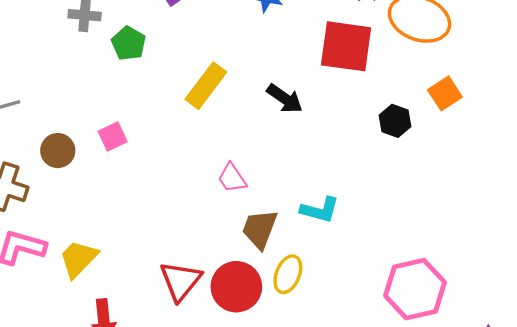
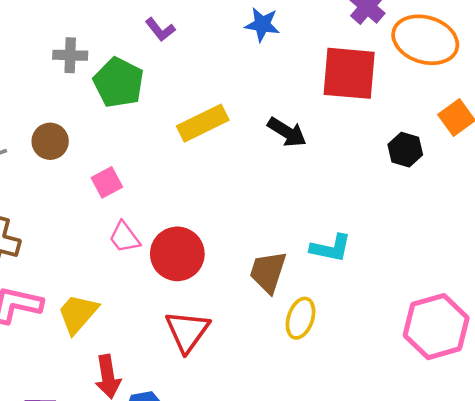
green pentagon: (129, 43) -> (119, 83), size x1.4
yellow rectangle: (206, 86) -> (203, 123), turned 30
brown circle: (58, 151) -> (50, 141), moved
pink trapezoid: (232, 178) -> (124, 237), moved
red circle: (236, 287) -> (177, 254), moved

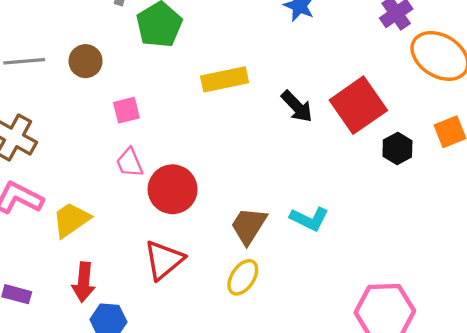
red square: (349, 73) -> (358, 105), moved, turned 36
yellow ellipse: (301, 318) -> (243, 277), moved

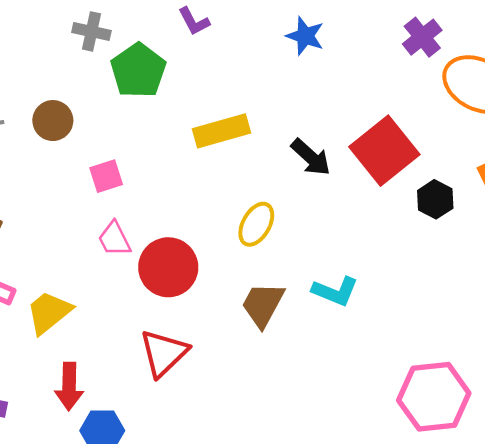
yellow ellipse: (243, 277) -> (256, 224), moved

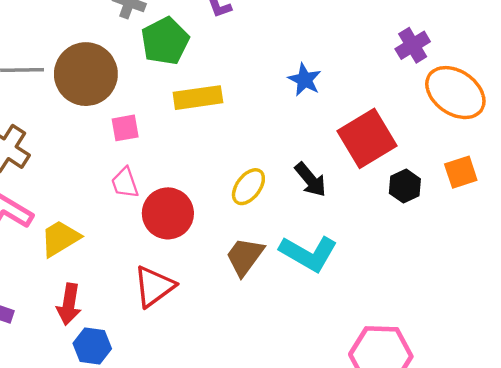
blue star: (305, 36) -> (305, 80), moved
brown circle: (53, 121) -> (86, 74), size x1.8
yellow rectangle: (221, 131) -> (198, 98), moved
black arrow: (311, 157) -> (310, 180), moved
cyan L-shape: (335, 291) -> (308, 253), size x1.4

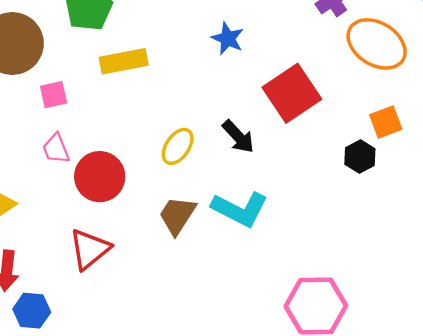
black hexagon: (405, 186) -> (360, 157), moved

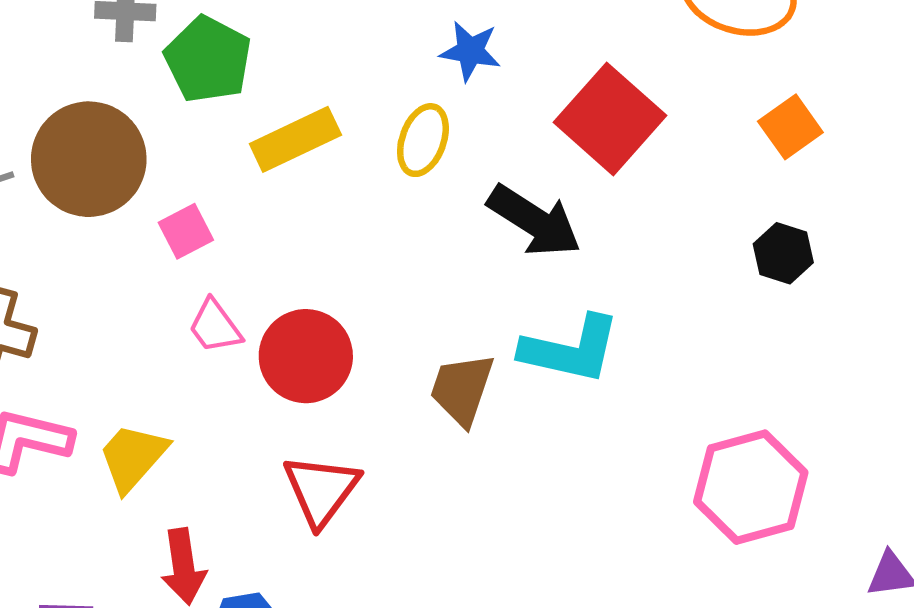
black arrow: (238, 137) -> (534, 221), size x1.4
yellow ellipse: (178, 146) -> (423, 140), moved
black hexagon: (360, 157) -> (783, 253), moved

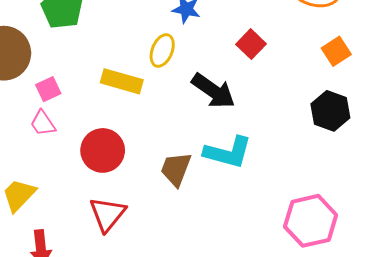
red square: (610, 119) -> (251, 44), size x0.6
yellow rectangle: (295, 139) -> (122, 81), moved, turned 39
black hexagon: (783, 253) -> (330, 111), size x1.4
pink trapezoid: (215, 326) -> (43, 123), moved

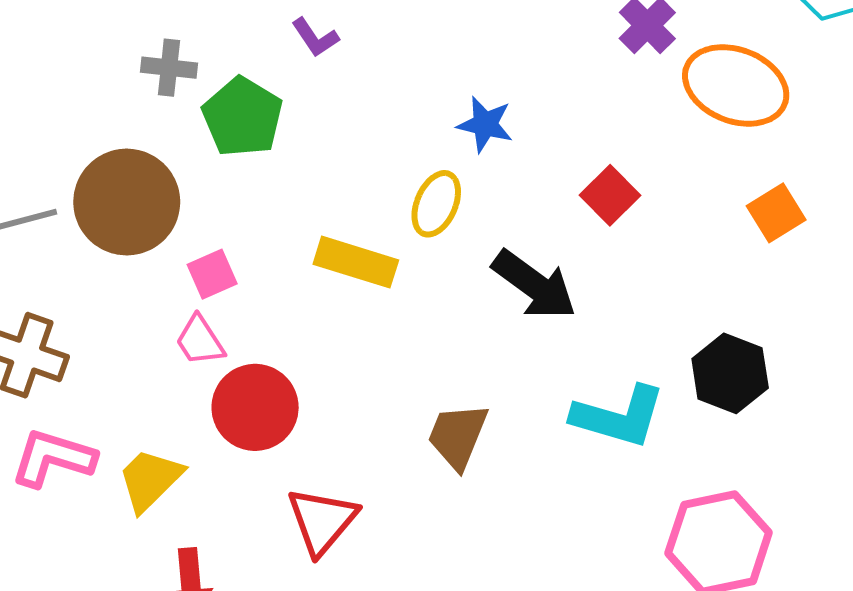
black hexagon: (330, 111) -> (730, 373), moved
red circle: (103, 150) -> (255, 407), moved
cyan L-shape: (228, 152) -> (619, 417), moved

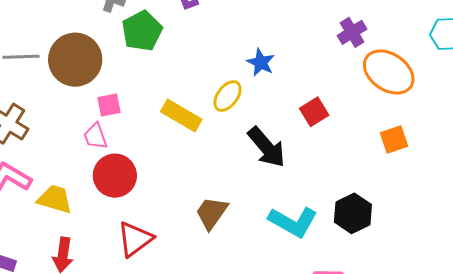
yellow trapezoid: (150, 480) -> (55, 199), turned 48

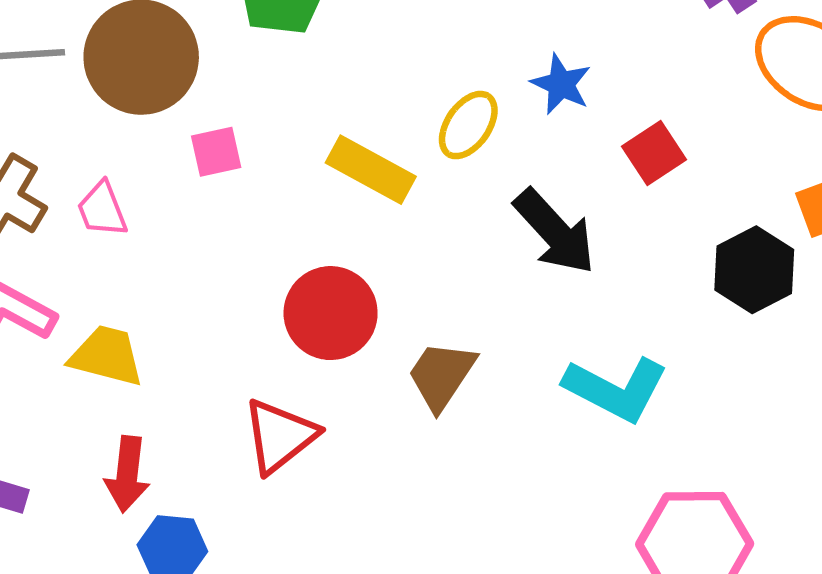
blue star: (261, 62) -> (561, 84), moved
pink trapezoid: (95, 136) -> (102, 209), moved
red circle: (115, 176) -> (331, 313), moved
black hexagon: (353, 213) -> (754, 270), moved

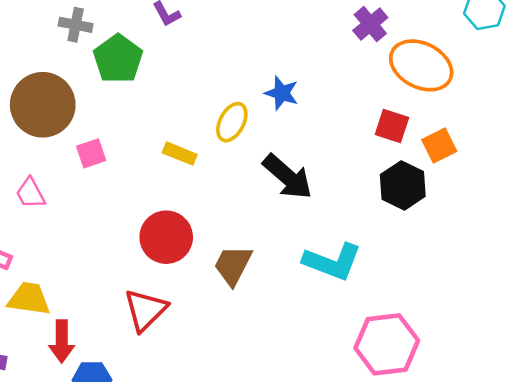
red square: (654, 153) -> (392, 126), moved, turned -32
yellow rectangle: (371, 170) -> (180, 154), size x0.7
yellow trapezoid: (107, 356) -> (29, 299), moved

